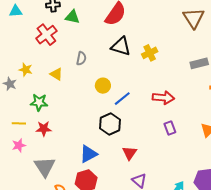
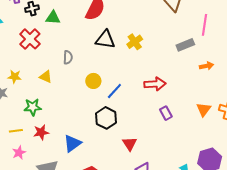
blue triangle: (88, 154) -> (72, 143), moved

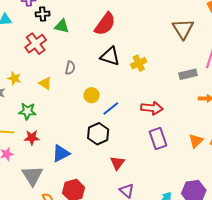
purple rectangle: (166, 113) -> (158, 138), size x1.5

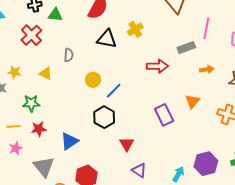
yellow cross: (139, 63) -> (135, 29), moved
red arrow: (152, 108) -> (157, 66), moved
orange triangle: (196, 141) -> (192, 101), moved

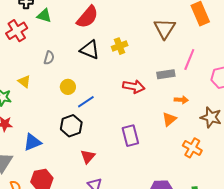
yellow triangle: (46, 73) -> (24, 81), moved
orange triangle: (192, 101) -> (169, 119), moved

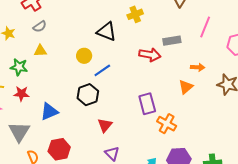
black triangle: (90, 50) -> (107, 32), moved
gray semicircle: (49, 58) -> (40, 26), moved, turned 40
gray rectangle: (166, 74) -> (172, 41), moved
yellow triangle: (24, 81) -> (40, 51), turned -40
orange cross: (192, 148) -> (167, 124), moved

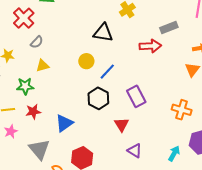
purple rectangle: (147, 104) -> (136, 96), moved

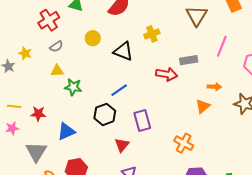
yellow circle: (86, 61) -> (93, 38), moved
green star: (25, 86) -> (73, 87), moved

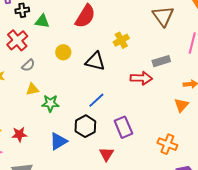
blue triangle: (66, 131) -> (58, 141), moved

